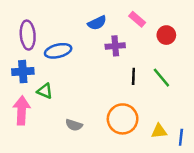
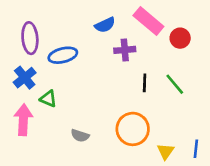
pink rectangle: (137, 19) -> (148, 21), size x1.6
blue cross: (23, 72) -> (25, 78), turned -35
yellow triangle: (159, 131) -> (166, 151), moved, turned -49

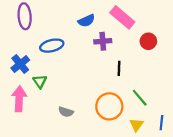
purple ellipse: (30, 38) -> (25, 16), moved
red circle: (180, 38) -> (148, 41), moved
green line: (175, 84) -> (140, 98), moved
green triangle: (48, 99) -> (40, 81), turned 32

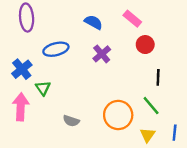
pink rectangle: (122, 17) -> (132, 19), size x0.7
blue semicircle: (86, 21) -> (94, 22), turned -126
purple cross: (103, 41) -> (102, 54), moved, turned -35
red circle: (148, 41) -> (145, 45), moved
black line: (119, 68) -> (158, 77), moved

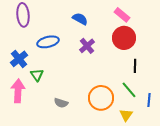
pink rectangle: (132, 19) -> (122, 15), moved
red circle: (145, 45) -> (124, 38), size x1.5
blue line: (175, 133) -> (149, 100), moved

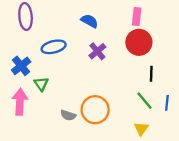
pink rectangle: (122, 15) -> (137, 17), turned 56
orange circle: (101, 98) -> (95, 110), moved
blue line: (149, 100) -> (167, 103), moved

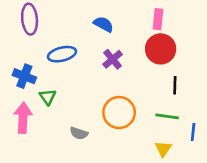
blue cross: (21, 66) -> (24, 76), turned -30
green line: (145, 101) -> (167, 116), turned -42
blue line: (167, 103) -> (193, 132), moved
orange circle: (95, 110) -> (119, 113), moved

